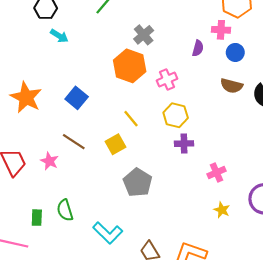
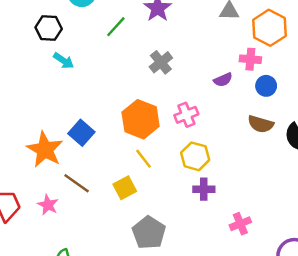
purple semicircle: (198, 48) -> (223, 80), turned 49
orange hexagon: (130, 66) -> (141, 119), moved
orange star: (26, 97) -> (45, 150), moved

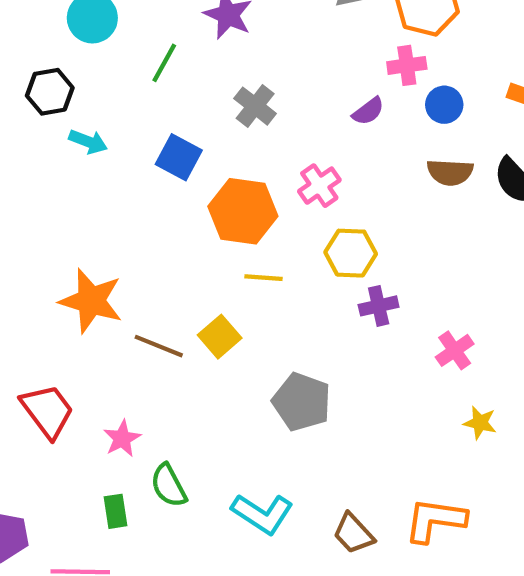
blue square: (81, 133) -> (179, 157), moved
yellow line: (144, 159) -> (263, 278), turned -35
yellow square: (125, 188) -> (220, 337), moved
pink star: (48, 205) -> (122, 438), moved, turned 30

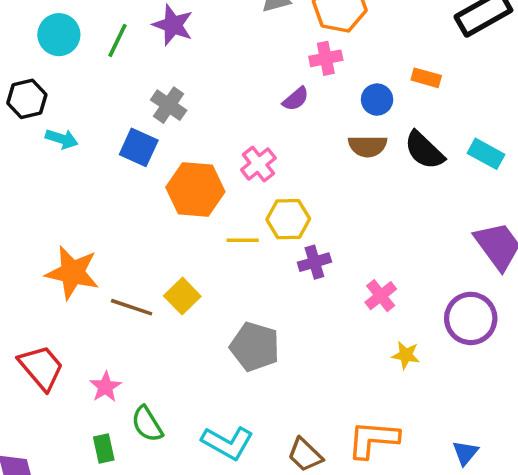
green line: (164, 63) -> (117, 40), moved
blue circle: (444, 105) -> (377, 100), moved
gray cross: (255, 106) -> (169, 105), moved
yellow line: (263, 278) -> (243, 240), moved

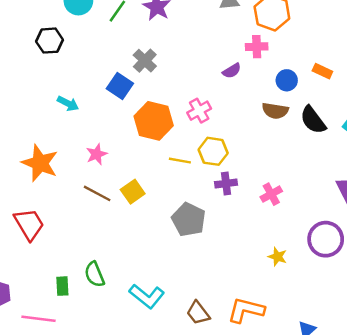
cyan arrow: (62, 139) -> (68, 103), moved
orange star: (72, 273) -> (40, 163), moved
pink cross: (381, 296) -> (271, 194), moved
gray pentagon: (255, 347) -> (189, 220), moved
pink star: (105, 387) -> (97, 154), moved

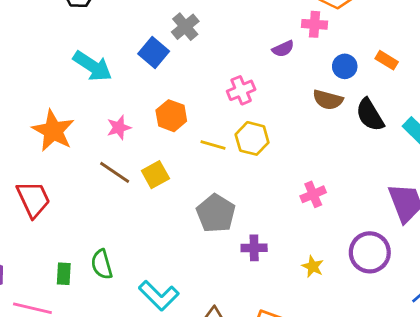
cyan arrow: (68, 103) -> (92, 66), size x1.6
orange hexagon: (154, 121) -> (171, 116), moved, size x0.7
purple cross: (226, 183) -> (254, 248), moved

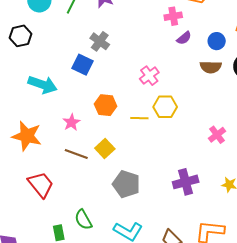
pink cross: (315, 24) -> (173, 16), moved
purple semicircle: (283, 49) -> (184, 38), moved
red trapezoid: (33, 199) -> (41, 185), moved
gray pentagon: (216, 213) -> (126, 184), moved
purple cross: (254, 248) -> (186, 182), size x1.4

